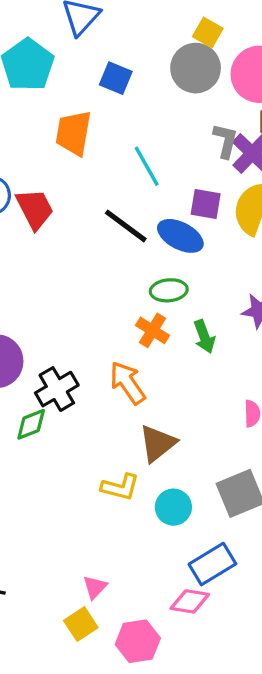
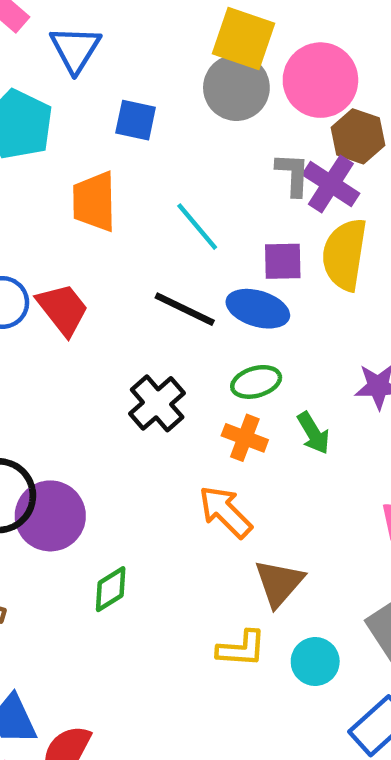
yellow square: (208, 32) -> (243, 39), size x1.6
black cross: (57, 389) -> (157, 403), moved

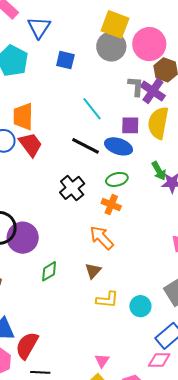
orange trapezoid: (94, 202) -> (23, 117), moved
green arrow: (313, 433) -> (159, 171), moved
brown triangle: (279, 583) -> (93, 271), moved, size x0.7

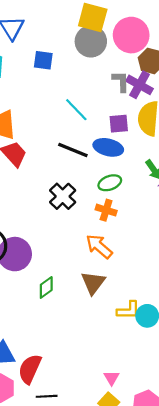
brown triangle: (93, 271) -> (93, 283), size x1.4
yellow L-shape: (107, 300) -> (128, 310), moved

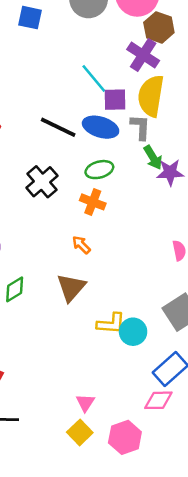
gray L-shape: (121, 81) -> (140, 127), moved
cyan line: (76, 110) -> (94, 78), moved
orange arrow: (99, 246) -> (81, 245), size x0.6

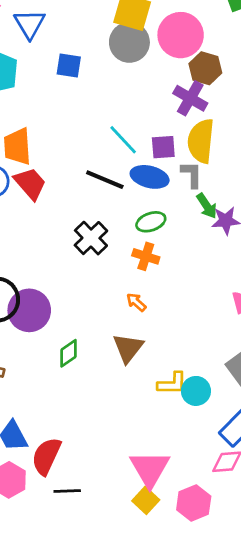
cyan line: (94, 78) -> (123, 140), moved
pink triangle: (85, 403) -> (150, 469), size x2.0

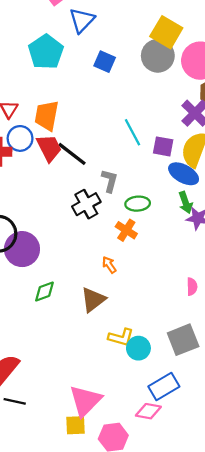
gray L-shape: (192, 175) -> (110, 181), moved
blue ellipse: (150, 177) -> (184, 174), moved
black line: (105, 180) -> (72, 154), moved
yellow square: (146, 500) -> (76, 425), turned 30

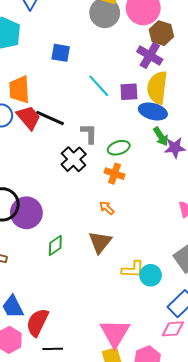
blue square: (105, 62) -> (61, 53), moved

